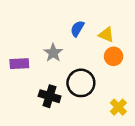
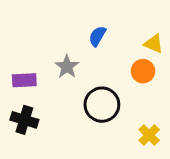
yellow triangle: (106, 35) -> (154, 44), moved
black cross: (50, 96) -> (24, 120), moved

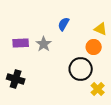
purple rectangle: (24, 80) -> (21, 43), moved
black circle: (102, 105) -> (81, 69), moved

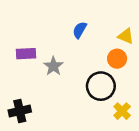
gray star: (44, 44) -> (53, 66), moved
black cross: (16, 79) -> (20, 111), moved, turned -30

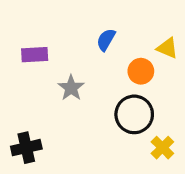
purple rectangle: (26, 54) -> (35, 55), moved
orange circle: (117, 59) -> (141, 71), moved

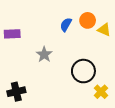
purple rectangle: (35, 55) -> (12, 34), moved
orange circle: (141, 71) -> (88, 20), moved

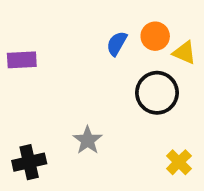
gray star: (44, 55) -> (88, 140), moved
black circle: (83, 71) -> (157, 93), moved

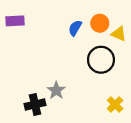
purple rectangle: (22, 60) -> (15, 21), moved
black cross: (29, 162) -> (35, 104), moved

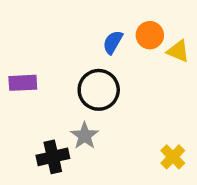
purple rectangle: (15, 21) -> (23, 83), moved
black circle: (101, 60) -> (99, 90), moved

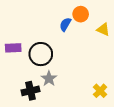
orange circle: (150, 35) -> (81, 14), moved
black circle: (99, 90) -> (41, 54), moved

